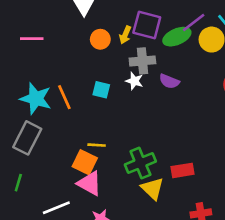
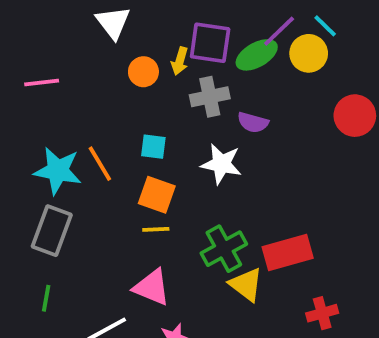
white star: (134, 81) -> (221, 164), moved, size x1.5
orange square: (85, 162) -> (157, 195), moved
red rectangle: (182, 170) -> (288, 253), size x1.4

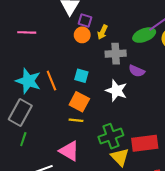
purple square: (210, 43) -> (85, 21), moved, size x0.6
green line: (46, 298) -> (23, 139), moved

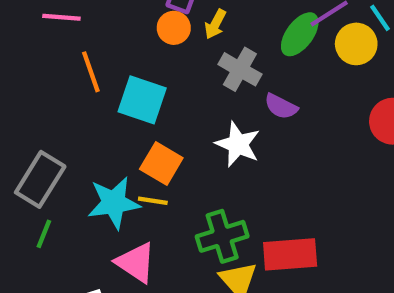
green ellipse: (144, 35) -> (300, 34), turned -35
gray cross: (116, 54) -> (240, 69), turned 30
cyan square: (81, 76) -> (142, 100), moved, size x1.6
cyan star: (28, 81) -> (114, 203), moved, turned -30
orange line: (51, 81) -> (91, 72), moved

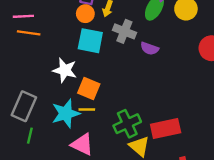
orange line: (91, 72) -> (29, 33), moved, turned -55
cyan square: (142, 100) -> (90, 41), moved
white star: (238, 144) -> (65, 70), moved

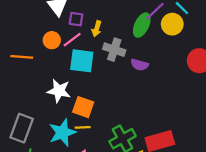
orange circle: (85, 14) -> (52, 40), moved
pink line: (23, 16) -> (72, 40), moved, turned -30

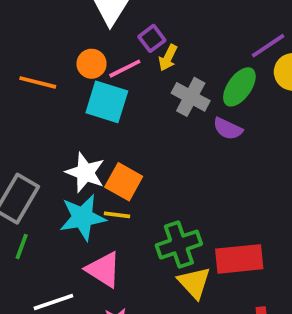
purple square: (76, 19) -> (152, 38), moved, turned 35
green ellipse: (142, 25) -> (239, 87), moved
cyan square: (82, 61) -> (107, 102), moved
white star: (59, 91) -> (85, 172), moved

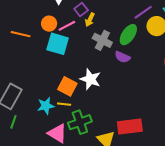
white star: (85, 172) -> (90, 79), moved
cyan star: (83, 217) -> (46, 106), size x0.7
green cross: (179, 245) -> (80, 122), moved

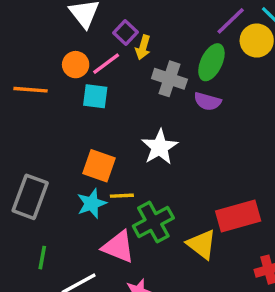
cyan square: (58, 44) -> (95, 96), size x0.7
white star: (90, 79) -> (160, 147), turned 30
orange square: (67, 86) -> (99, 166), moved
green line: (13, 122) -> (42, 258), moved

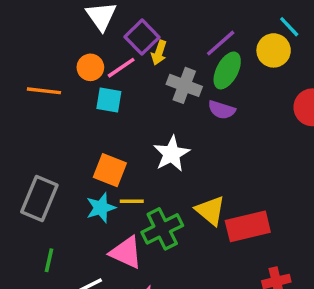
purple line: (231, 21) -> (221, 43), moved
purple square: (126, 33) -> (142, 37), size x1.4
yellow triangle: (202, 244) -> (210, 211), moved

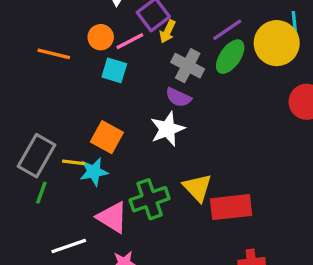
cyan line: (289, 27) -> (294, 22), turned 30
yellow circle: (274, 50) -> (277, 43), size x1.4
purple semicircle: (222, 110) -> (178, 97), moved
yellow line: (132, 201) -> (74, 162), moved
green line: (49, 260) -> (41, 193), moved

